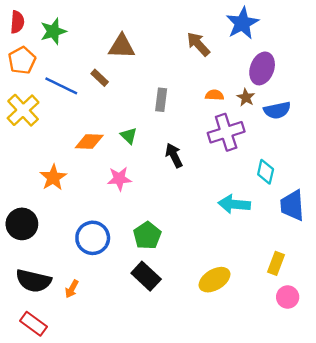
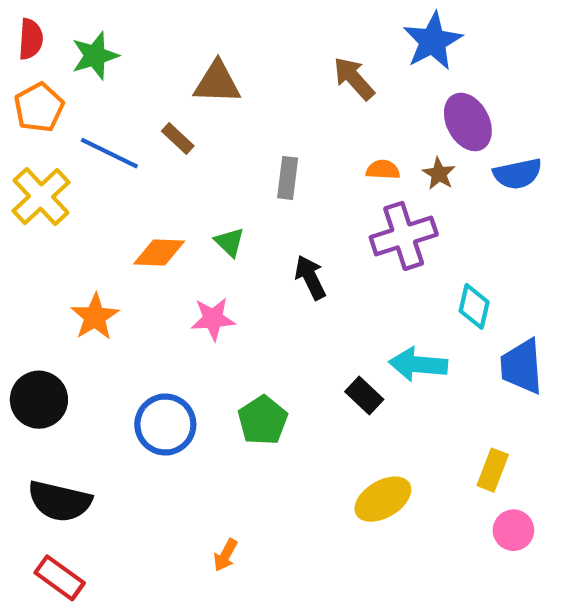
purple ellipse: (262, 68) -> (468, 122), turned -48
blue semicircle: (277, 110) -> (518, 174), moved
black rectangle: (146, 276) -> (364, 395), moved, size x0.7
orange arrow: (72, 289) -> (225, 555), moved

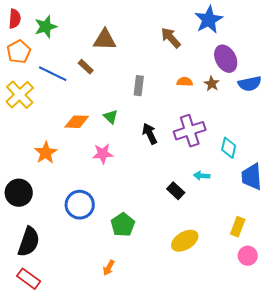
purple cross: (404, 236) -> (190, 131), moved
cyan arrow: (418, 364) -> (202, 176), size x0.6
green pentagon: (263, 420) -> (123, 225), moved
black semicircle: (60, 501) -> (29, 242), turned -84

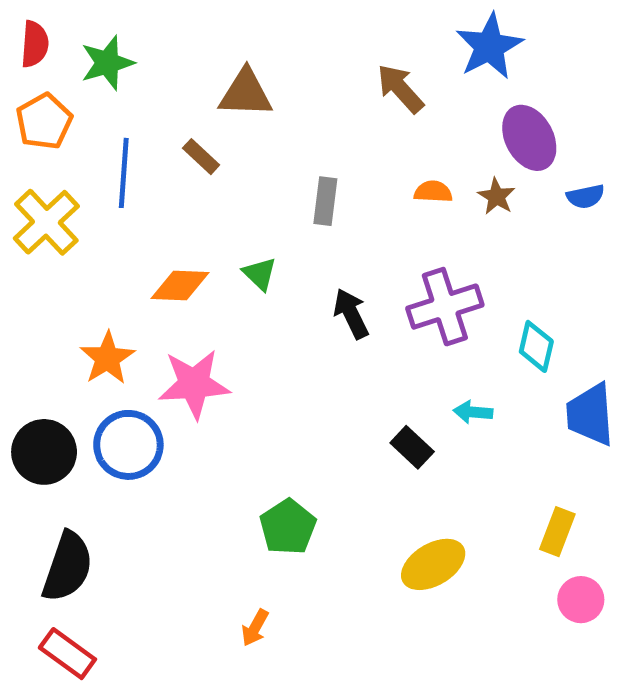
blue line: (53, 74) -> (124, 173), turned 68
blue semicircle: (250, 84) -> (586, 196), size x0.7
pink star: (103, 154) -> (194, 384), moved, size x1.4
blue circle: (80, 205) -> (128, 445), moved

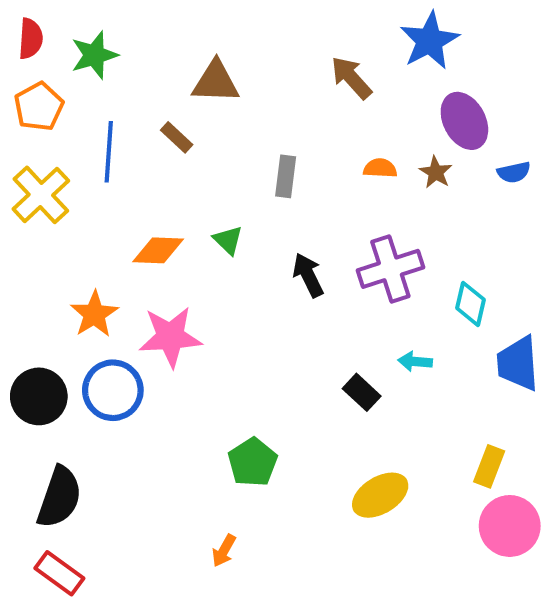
pink circle: (581, 600) -> (510, 526), size x1.5

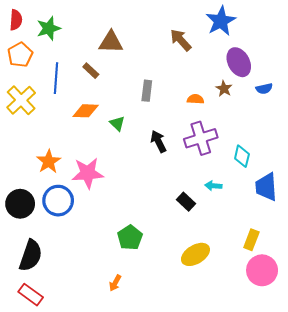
orange semicircle: (380, 168) -> (195, 99), moved
orange diamond: (158, 250) -> (86, 111), moved

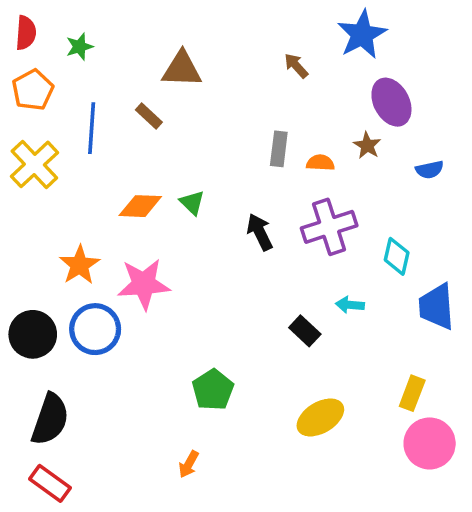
green star: (49, 28) -> (80, 47), size x0.7
brown arrow: (181, 40) -> (296, 66), size x0.7
blue semicircle: (264, 89) -> (430, 170), moved
gray rectangle: (147, 91) -> (279, 149), moved
orange diamond: (86, 111) -> (140, 206), moved

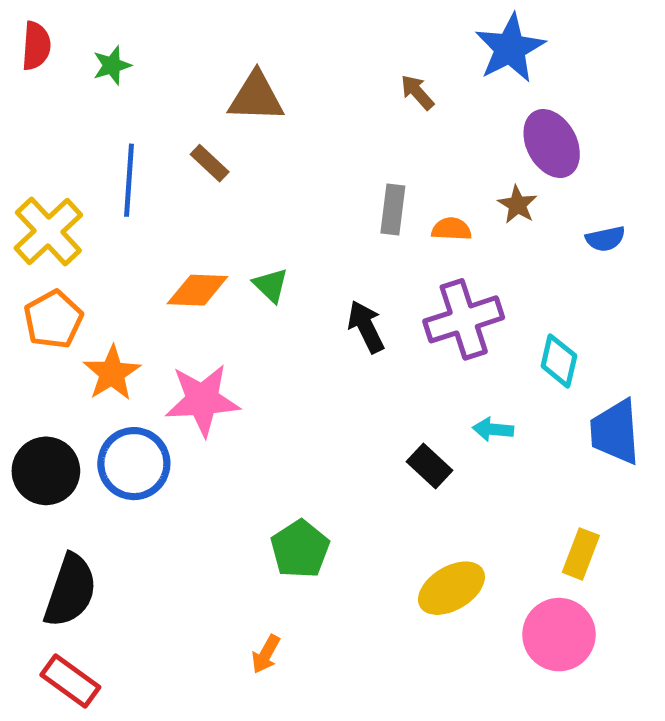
orange pentagon: (33, 90) -> (53, 319), moved
pink circle: (430, 443) -> (559, 635), moved

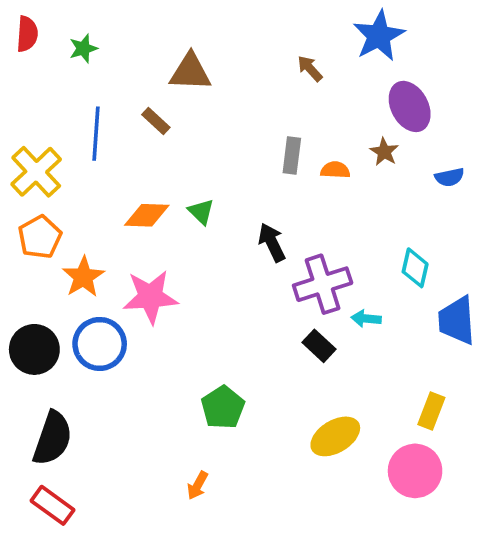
purple cross: (464, 319) -> (323, 284), moved

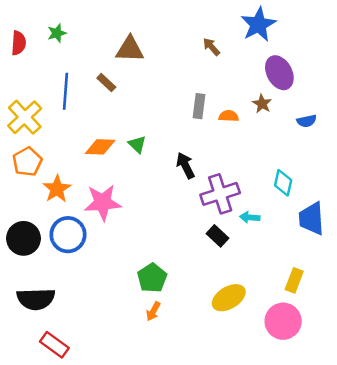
red semicircle: (27, 34) -> (19, 43), moved
black semicircle: (52, 438) -> (36, 299), turned 69
orange arrow: (198, 485) -> (153, 311), moved
red rectangle: (52, 505) -> (54, 345), moved

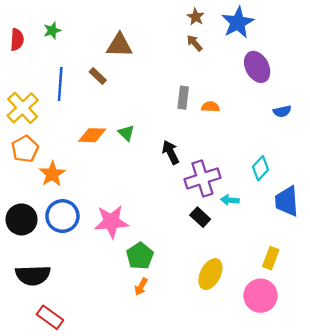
brown star: (262, 104) -> (196, 17), moved
cyan diamond: (283, 183) -> (261, 168), turned 30
pink star: (103, 203) -> (111, 222), moved
yellow ellipse: (229, 298) -> (210, 274), turned -32

